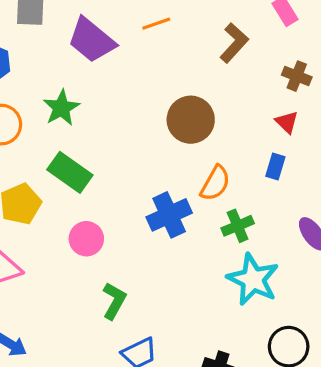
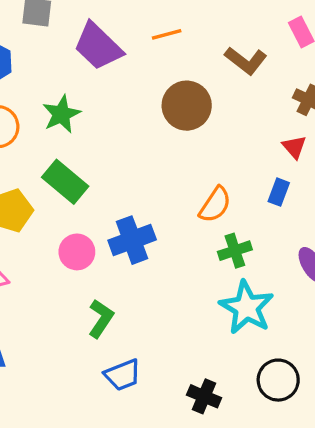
brown L-shape: (234, 43) -> (246, 61), turned 81
brown circle: (191, 120) -> (187, 106), moved
blue cross: (169, 215) -> (132, 240), moved

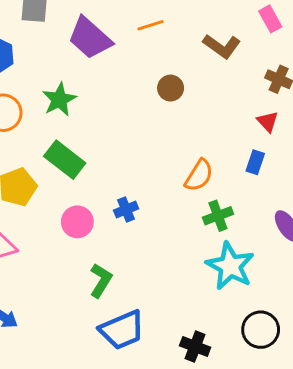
brown circle: (187, 106) -> (171, 88), size x0.6
blue cross: (132, 240) -> (126, 210), size x0.6
blue trapezoid: (123, 375) -> (122, 330), size x1.4

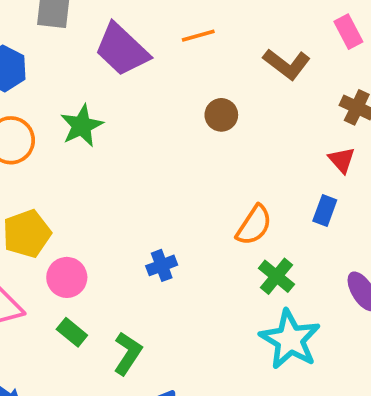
green rectangle: (65, 160) -> (72, 332), moved, size x0.6
green cross: (218, 216) -> (276, 276), turned -32
pink circle: (77, 222) -> (67, 277), moved

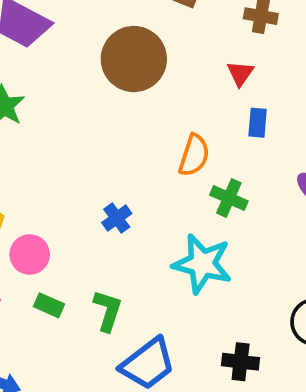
brown circle: (221, 115) -> (134, 59), size x2.0
red triangle: (342, 160) -> (240, 73), moved, turned 32
cyan star: (290, 339) -> (202, 264), moved

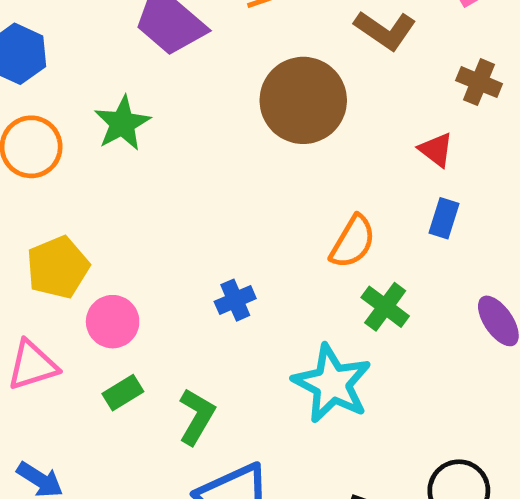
red triangle: (240, 73) -> (436, 150), turned -40
green rectangle: (49, 305) -> (123, 393), turned -68

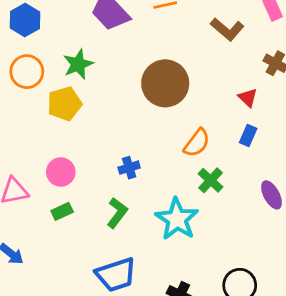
brown circle: (303, 100) -> (165, 83), moved
yellow pentagon: (58, 267) -> (64, 104), moved
green L-shape: (197, 417) -> (117, 213), moved

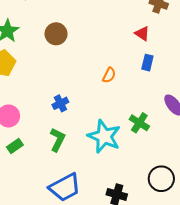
brown circle: (165, 83) -> (56, 34), moved, size x0.6
orange semicircle: (197, 143) -> (109, 75), size x0.7
green cross: (211, 180) -> (139, 123), moved

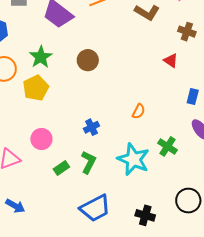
blue rectangle: (147, 63) -> (193, 97), moved
orange semicircle: (109, 75) -> (139, 111), moved
green rectangle: (15, 146) -> (61, 168), moved

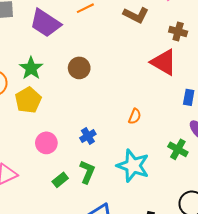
red triangle: (171, 60) -> (164, 62), size x1.8
pink circle: (41, 139) -> (46, 143), moved
green cross: (167, 146) -> (178, 149), moved

